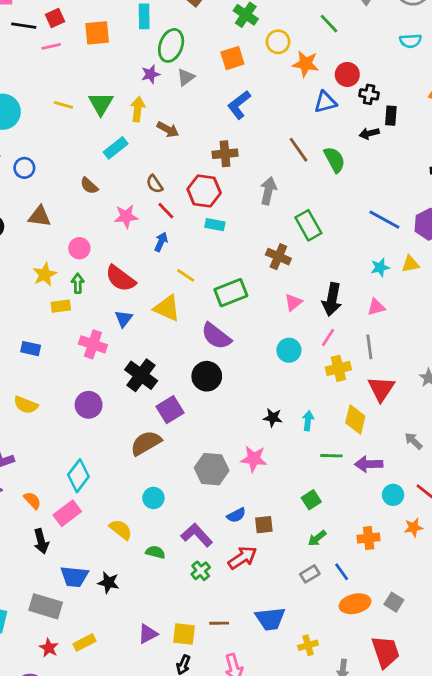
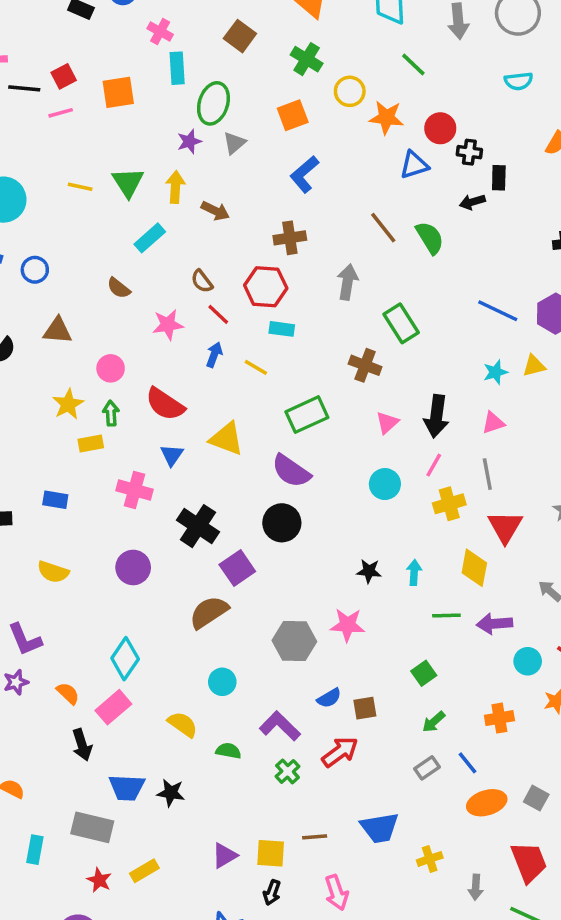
yellow line: (186, 275) -> (256, 367), moved

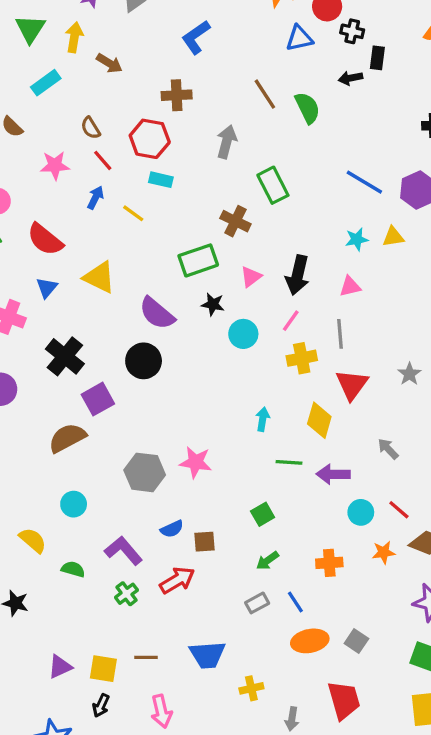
green rectangle: (307, 415) -> (198, 260), moved
black star: (369, 571) -> (213, 304), moved

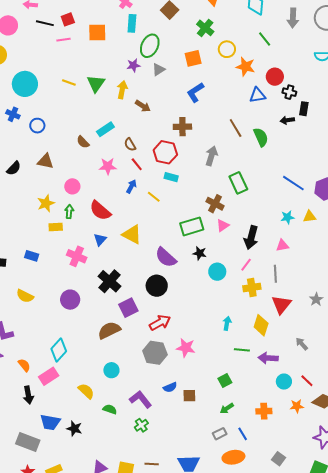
cyan rectangle: (46, 83) -> (105, 129), moved
pink triangle: (251, 277) -> (223, 225), moved
red arrow: (177, 580) -> (160, 323), moved
orange ellipse: (310, 641) -> (233, 457), moved

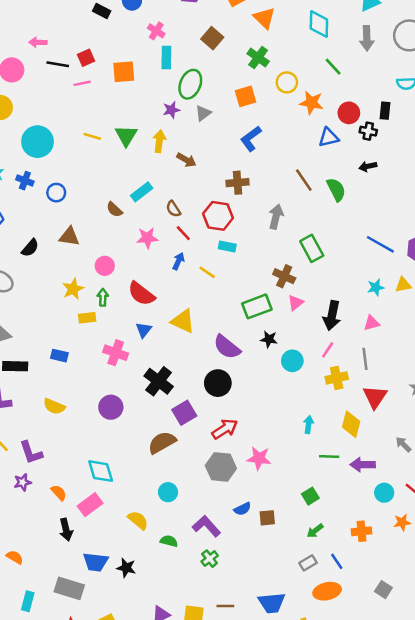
black rectangle: (304, 109) -> (385, 111), moved
cyan diamond: (59, 350) -> (101, 471), turned -55

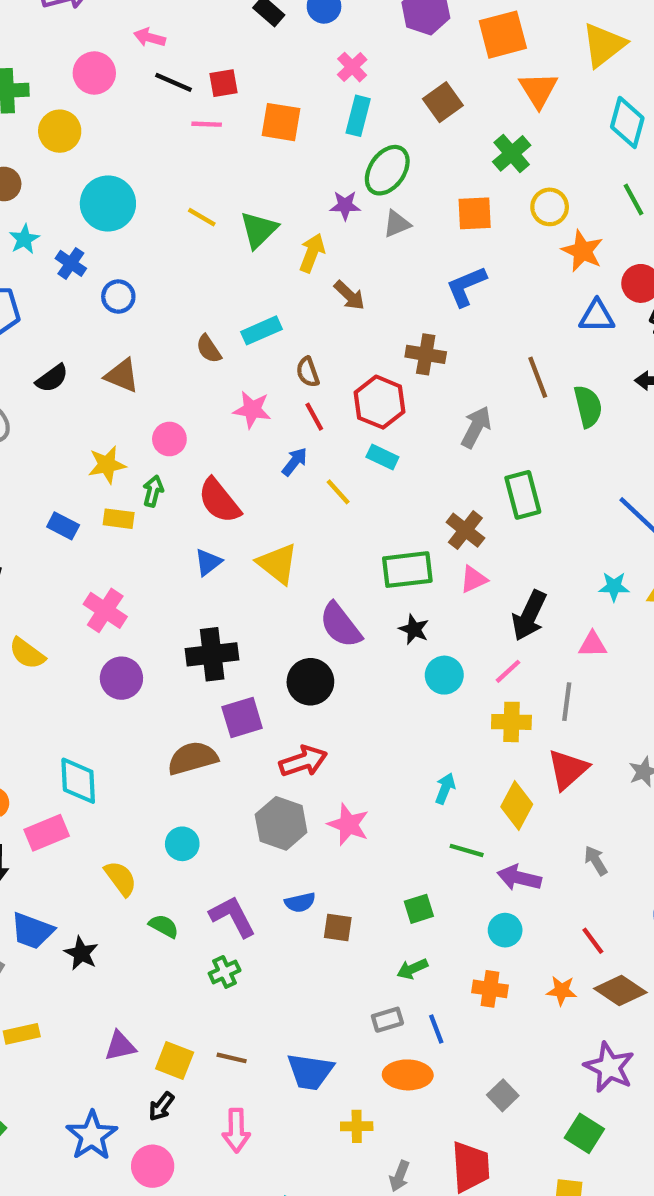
pink cross: (116, 353) -> (105, 610), moved
blue rectangle: (59, 356) -> (63, 526), moved
black cross: (159, 381) -> (212, 654), turned 32
cyan circle: (384, 493) -> (505, 930), moved

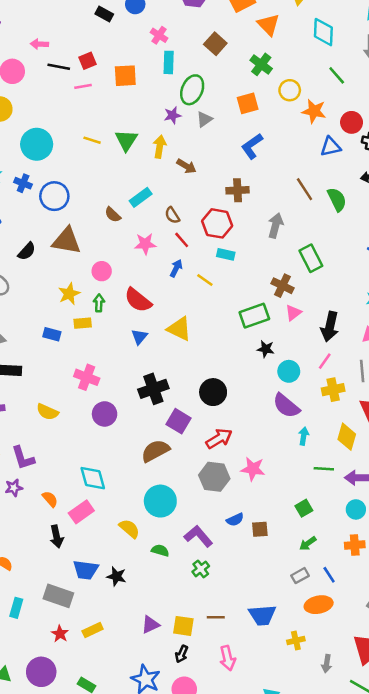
blue circle: (118, 296) -> (54, 196), size x1.5
brown triangle: (122, 375) -> (67, 241), size x1.4
purple semicircle: (340, 625) -> (286, 406), moved
purple square: (242, 717) -> (179, 421), turned -30
cyan circle: (182, 844) -> (160, 501), size x1.6

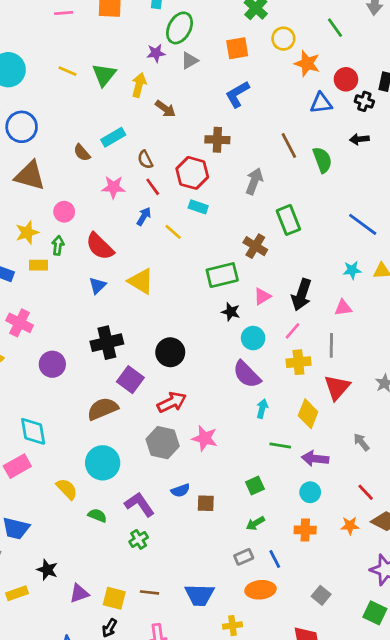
pink triangle: (293, 313) -> (262, 296), moved
pink cross: (87, 377) -> (20, 323), moved
black star: (116, 576) -> (47, 570), moved

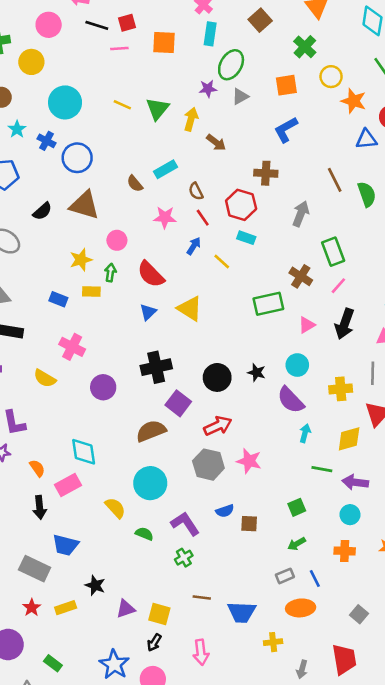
black star: (231, 312) -> (256, 373), moved
pink line: (292, 331) -> (338, 286), moved
yellow diamond: (308, 414) -> (349, 439), turned 52
brown line: (150, 592) -> (202, 597), moved

